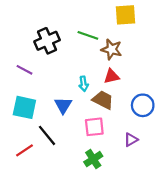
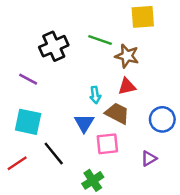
blue triangle: (63, 105) -> (84, 123), moved
red line: (24, 150) -> (17, 163), moved
green cross: (93, 159) -> (93, 180), moved

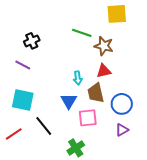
black cross: (54, 46) -> (32, 41), moved, size x0.7
brown trapezoid: (117, 113) -> (96, 93), turned -130
blue circle: (162, 119) -> (122, 104), moved

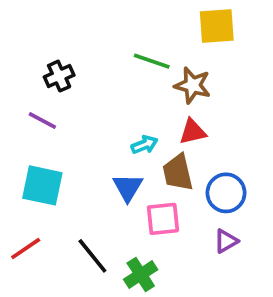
cyan arrow: (78, 78) -> (144, 145), turned -104
black line: (44, 126) -> (92, 256), moved

